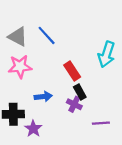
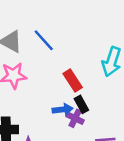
blue arrow: (43, 96) -> (63, 109), moved

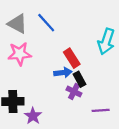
blue arrow: (63, 109) -> (63, 73), moved

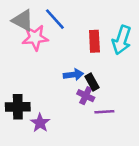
pink star: (20, 54) -> (35, 38), moved
red rectangle: (72, 58) -> (94, 41), moved, turned 30
purple line: (101, 110) -> (104, 112), moved

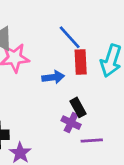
blue line: (55, 19) -> (70, 37), moved
blue arrow: (73, 75) -> (53, 77), moved

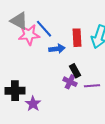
blue line: (70, 37) -> (44, 29), moved
purple line: (92, 140) -> (92, 86), moved

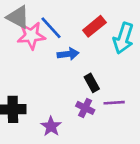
red rectangle: (77, 38) -> (94, 26), moved, turned 54
purple cross: (70, 82) -> (85, 108), moved
purple star: (33, 104) -> (51, 126), moved

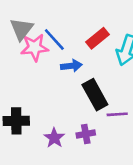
gray triangle: (18, 17) -> (22, 29), turned 40
black rectangle: (92, 83) -> (95, 95), size x1.6
purple cross: (85, 108) -> (86, 134), moved, turned -36

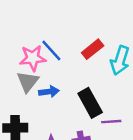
gray triangle: (22, 29) -> (28, 82), moved
blue arrow: (71, 66) -> (49, 92), moved

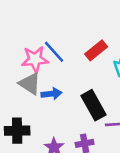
gray triangle: (28, 82) -> (30, 84), turned -35

